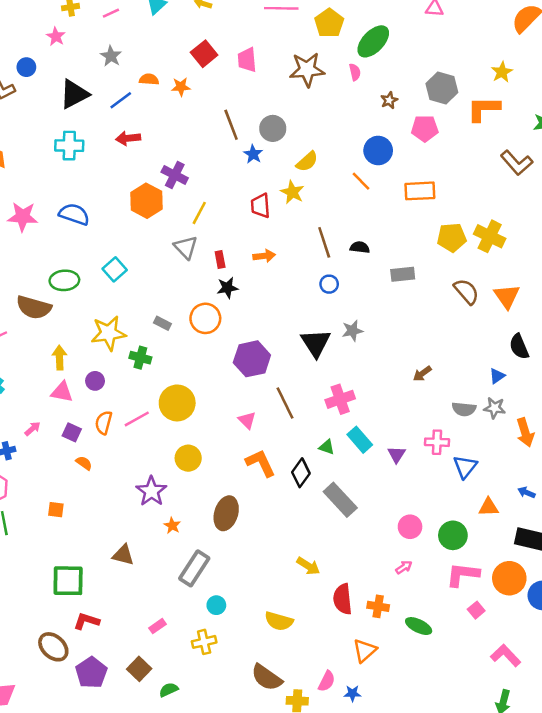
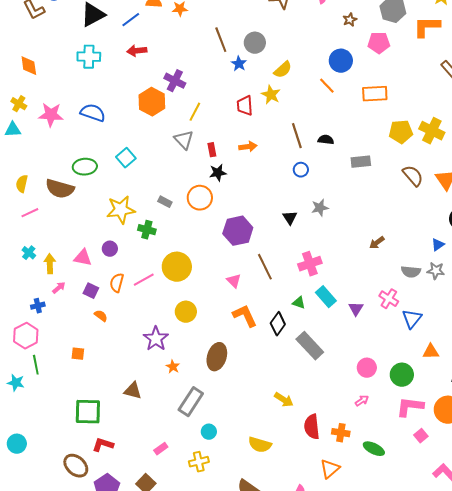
black triangle: (316, 343) -> (290, 218), size x0.6
yellow arrow: (59, 358) -> (50, 264), moved
pink cross: (437, 442) -> (389, 299), turned 30

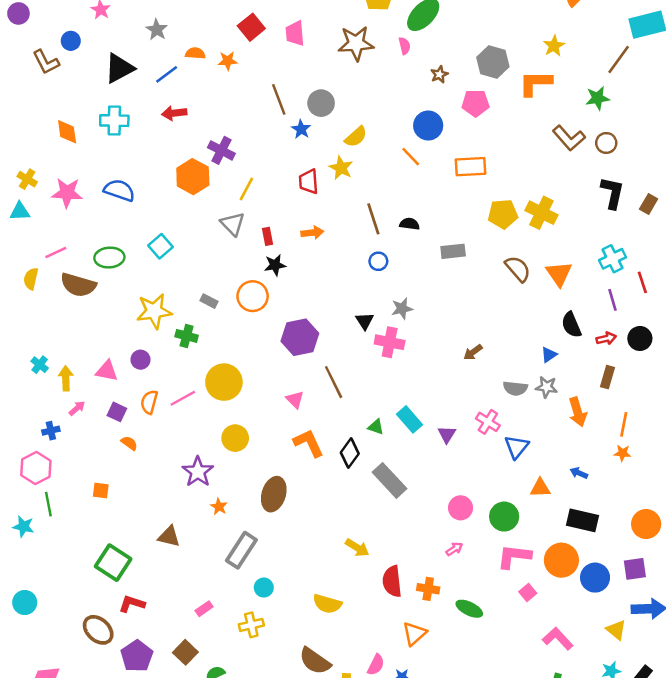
orange diamond: (29, 66) -> (67, 132), moved
pink line: (30, 213) -> (56, 253), moved
pink cross: (310, 264) -> (390, 342), moved, turned 30
green square: (88, 412) -> (113, 563), turned 32

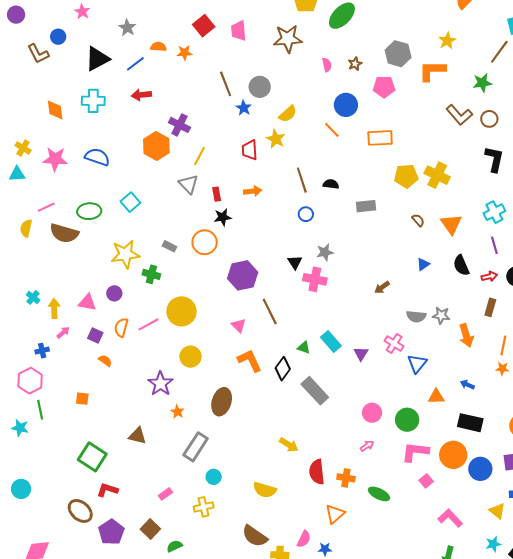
pink semicircle: (405, 46) -> (327, 65), moved
brown semicircle: (518, 269) -> (418, 220), size x0.6
blue triangle: (549, 355) -> (423, 264), moved

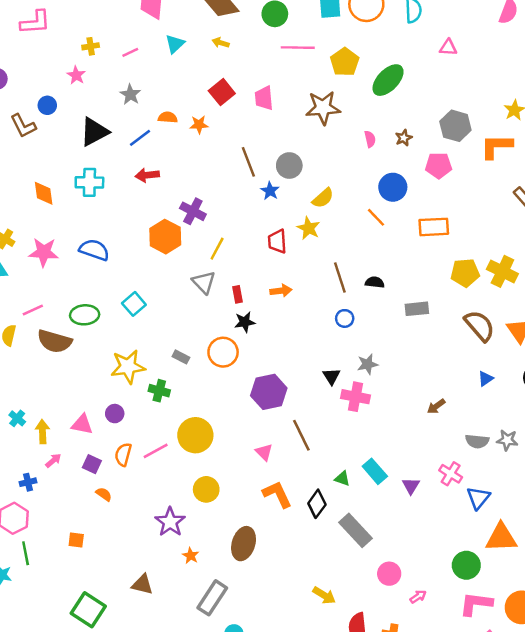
brown semicircle: (418, 220) -> (480, 326), size x2.0
orange triangle: (436, 397) -> (501, 538), size x1.6
pink circle: (372, 413) -> (389, 574), moved

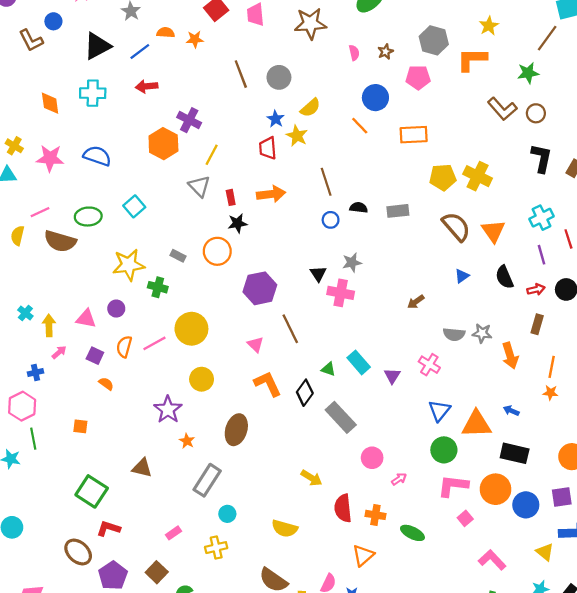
blue star: (270, 191) -> (276, 119), moved
black semicircle: (375, 282) -> (359, 208), moved
orange arrow: (281, 291) -> (271, 194), size x1.4
blue triangle: (478, 498) -> (439, 411), moved

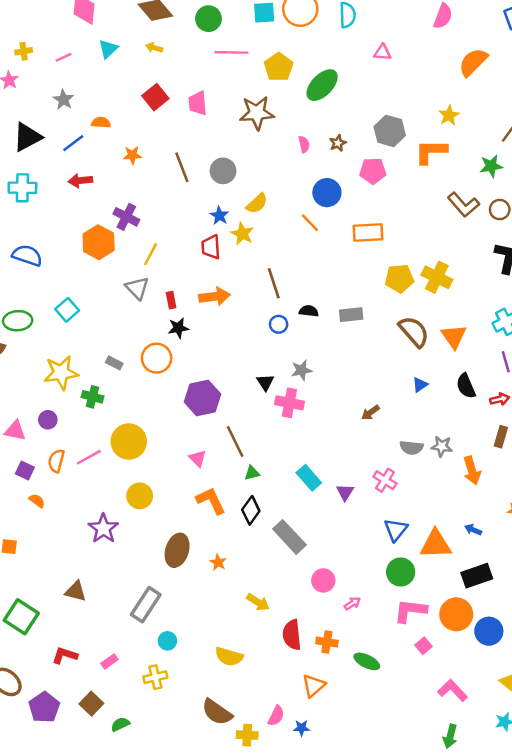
orange star: (195, 39) -> (132, 155), moved
green triangle: (328, 369) -> (252, 473), moved, turned -32
orange star: (187, 441) -> (218, 562), moved
black rectangle: (515, 453) -> (477, 576), turned -32
red L-shape: (108, 528) -> (65, 655), moved

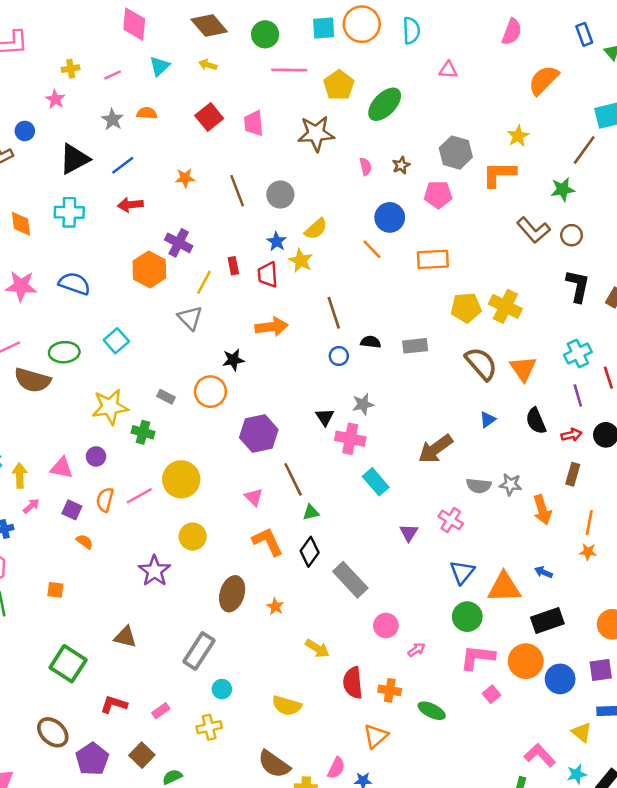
orange semicircle: (101, 123) -> (147, 113), moved
red rectangle: (171, 300) -> (233, 266), moved
brown arrow: (370, 413) -> (435, 449), size x1.8
cyan rectangle: (309, 478) -> (376, 482), moved
pink L-shape: (453, 690) -> (540, 755), moved

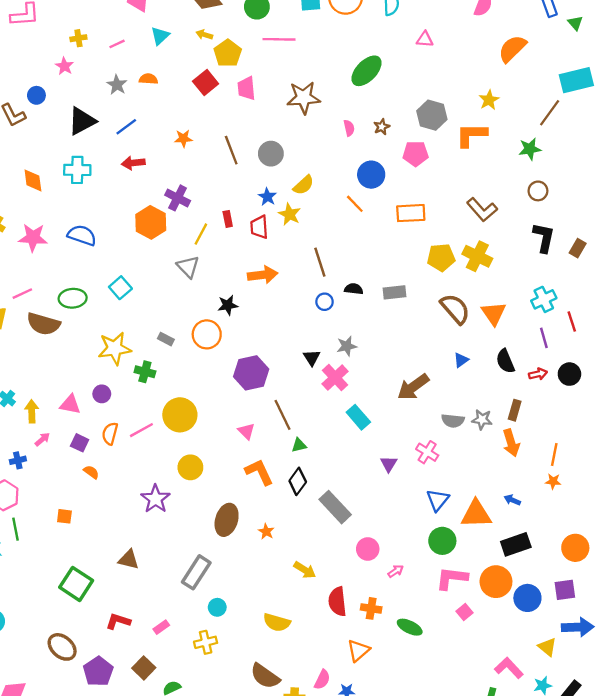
yellow pentagon: (339, 85) -> (228, 53), moved
brown L-shape: (533, 230) -> (482, 210), moved
pink cross: (350, 439) -> (335, 378), turned 36
brown rectangle: (573, 474) -> (515, 410), moved

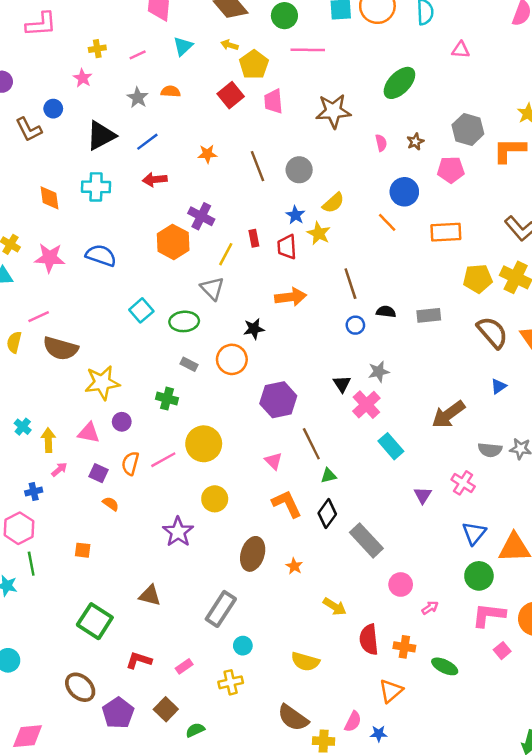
green ellipse: (73, 298) -> (184, 321), moved
yellow star: (115, 348) -> (102, 383), moved

